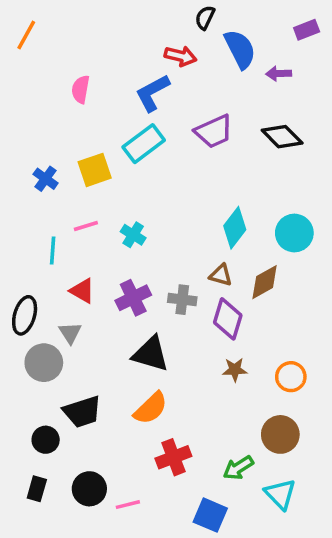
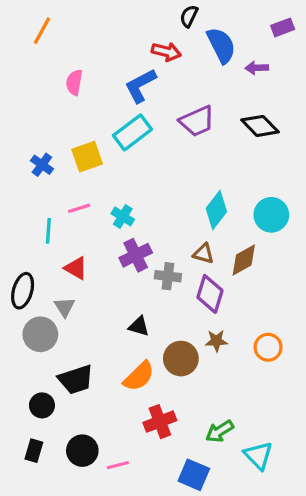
orange line: (26, 35) -> (42, 31), moved
purple cross: (133, 298) -> (136, 255), moved
black triangle: (151, 354) -> (139, 326), size x0.6
brown circle: (280, 434) -> (181, 359), moved

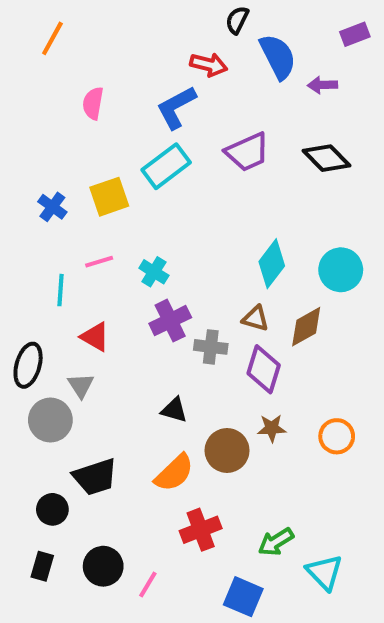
pink line: (118, 465) -> (148, 585), turned -45

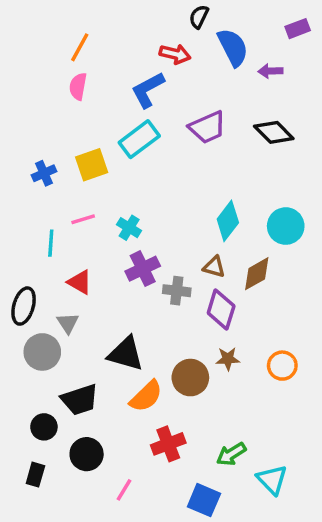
orange line: (52, 38) -> (80, 47), moved
blue cross: (52, 207) -> (44, 173), turned 30
black triangle: (174, 410) -> (126, 354), moved, size x1.6
black circle: (103, 566) -> (87, 454), moved

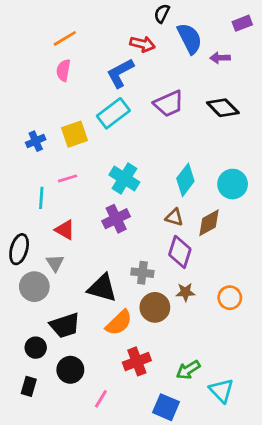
orange line: (80, 47) -> (65, 38), turned 30
cyan cross: (129, 228) -> (124, 178), moved, size x1.5
gray cross: (177, 291) -> (142, 273), moved

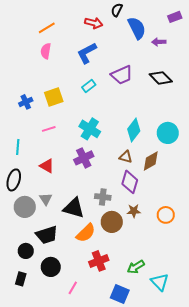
red arrow: (142, 44) -> (94, 23), moved
cyan rectangle: (113, 113) -> (89, 86), moved, size x0.6
cyan line: (41, 198) -> (18, 147), moved
gray triangle: (55, 263) -> (46, 199), moved

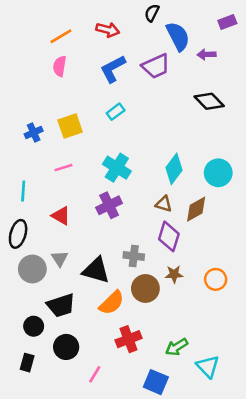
red arrow: (94, 23) -> (108, 30), moved
purple trapezoid: (122, 75) -> (156, 66), moved

